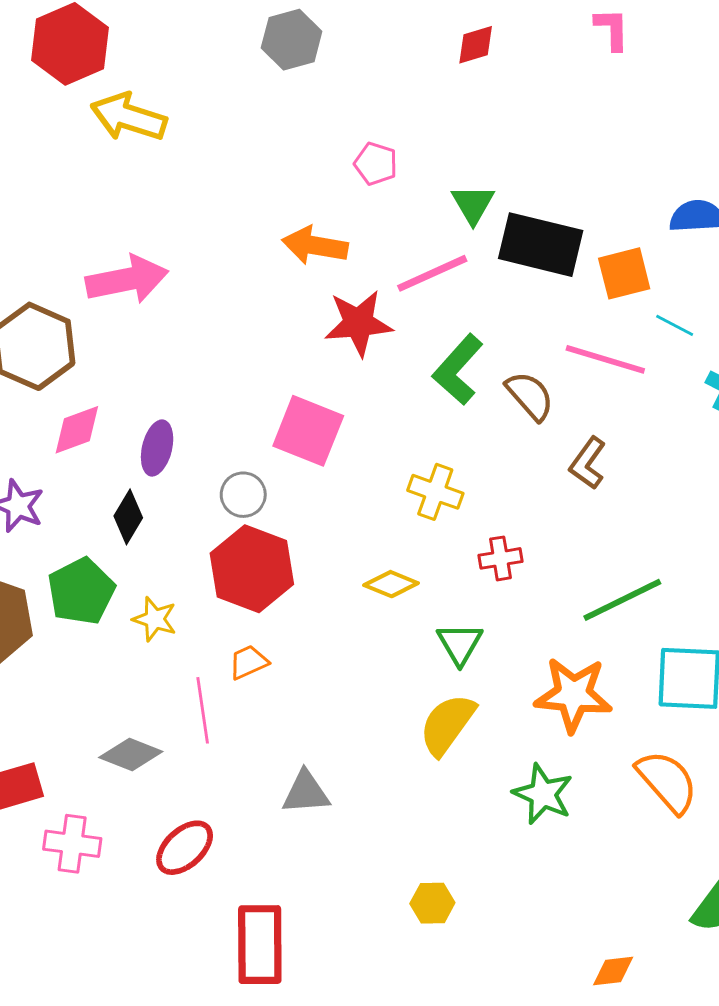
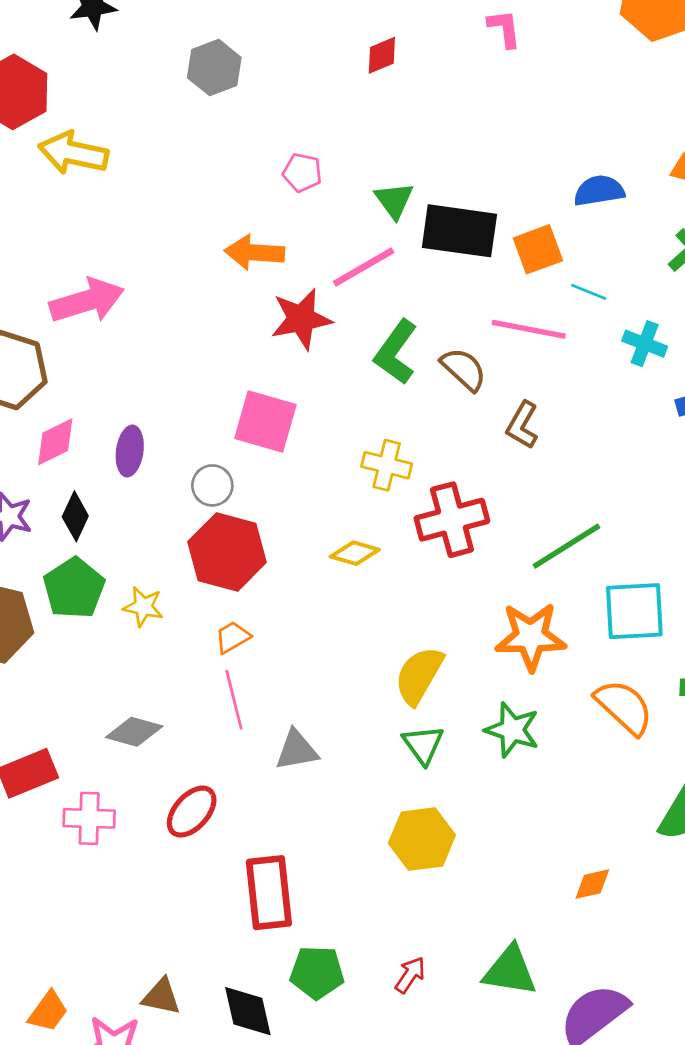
black diamond: (128, 517) -> (75, 516), moved
red cross: (501, 558) -> (452, 520), size x1.8
green triangle: (460, 644) -> (423, 745), moved
pink line: (203, 710) -> (234, 700), moved
yellow hexagon: (432, 903) -> (422, 839), size x1.6

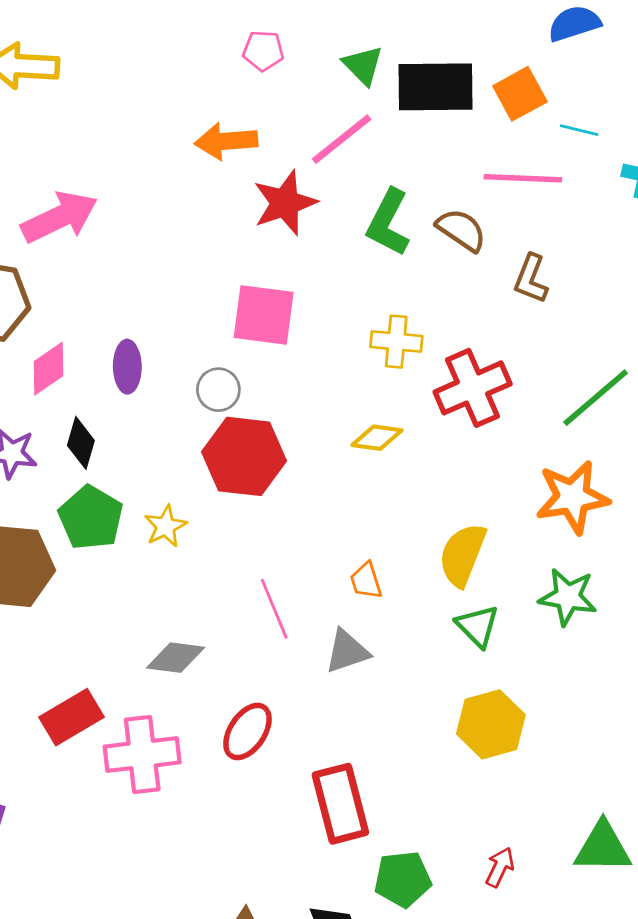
yellow star: (143, 607) -> (166, 526), turned -30
orange trapezoid: (233, 637) -> (366, 581), moved, turned -69
pink cross: (89, 818) -> (142, 754), size x1.4

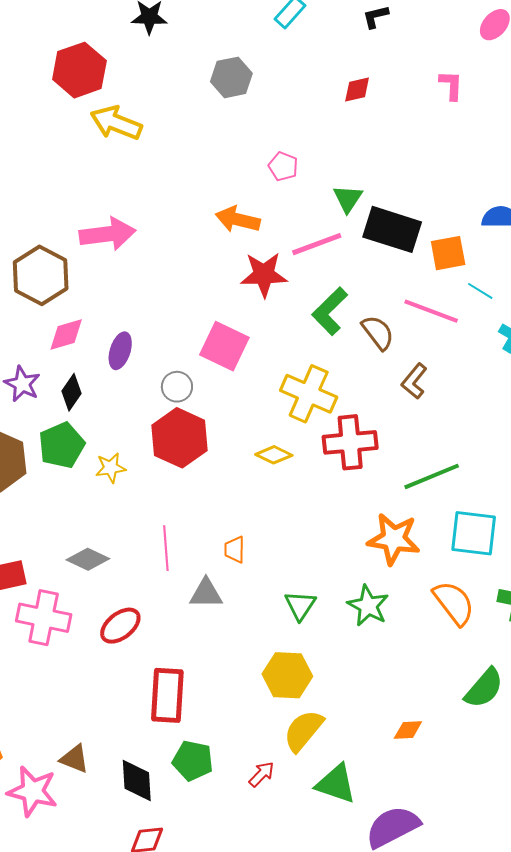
yellow cross: (396, 342) -> (309, 394), size x1.5
yellow semicircle: (462, 555) -> (303, 731), moved

